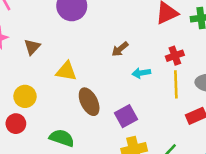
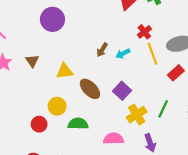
brown arrow: (120, 49) -> (102, 50), moved
yellow circle: (25, 96) -> (57, 106), moved

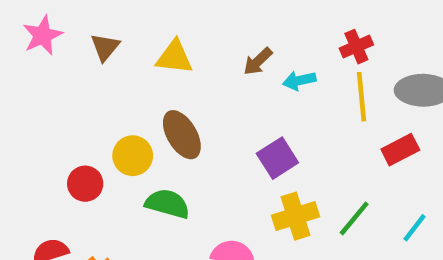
yellow triangle: (65, 71) -> (174, 57), moved
brown ellipse: (90, 89) -> (182, 135), moved

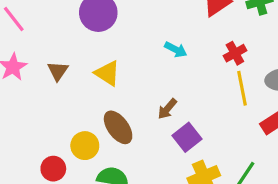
yellow triangle: (174, 57) -> (107, 73), turned 32
brown arrow: (258, 61) -> (167, 109), moved
cyan arrow: (299, 81) -> (176, 50), moved, turned -135

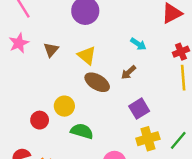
brown arrow: (167, 109) -> (129, 72), moved
brown ellipse: (118, 127) -> (97, 82), moved, turned -30

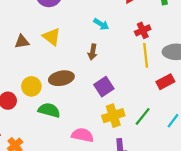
brown triangle: (51, 50) -> (22, 42), moved, turned 42
brown arrow: (129, 72) -> (93, 52), turned -35
brown ellipse: (97, 82) -> (61, 78), moved, turned -40

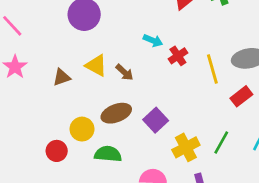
red cross: (143, 30) -> (178, 56), moved
brown arrow: (93, 52) -> (124, 72), moved, turned -49
purple square: (104, 87) -> (156, 120), moved

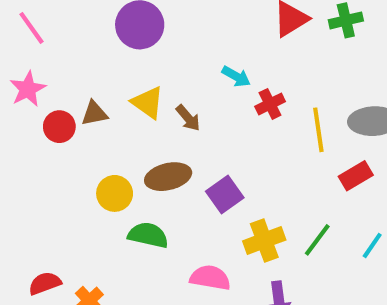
red circle: (57, 151) -> (59, 127), moved

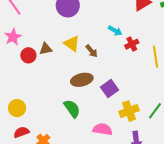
yellow circle: (115, 193) -> (17, 108), moved
green semicircle: (148, 235) -> (72, 109), turned 42

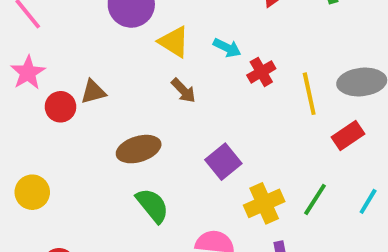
yellow triangle: (72, 43) -> (174, 42), moved
brown ellipse: (82, 80) -> (139, 149), moved
yellow circle: (17, 108) -> (32, 192), moved

